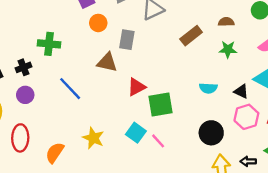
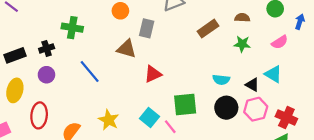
green square: (160, 105) -> (185, 105), moved
black circle: (211, 133) -> (226, 108), moved

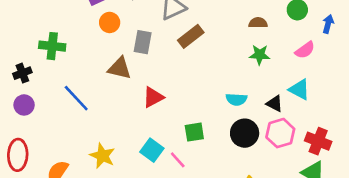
brown rectangle: (208, 29) -> (191, 36), moved
green square: (185, 105) -> (194, 132), size x0.7

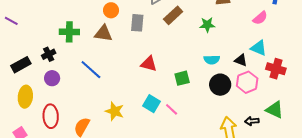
green star: (260, 55) -> (207, 25), moved
brown triangle: (119, 68) -> (103, 33), moved
red triangle: (153, 97) -> (149, 64), turned 48
green square: (194, 132) -> (182, 78), moved
red cross: (318, 141) -> (276, 69), moved

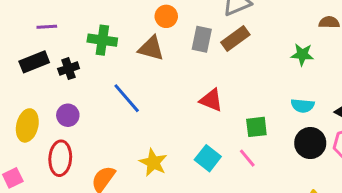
brown rectangle: (173, 15) -> (235, 38), moved
purple line: (11, 21) -> (47, 27), moved, turned -40
black rectangle: (21, 65) -> (34, 62), moved
purple circle: (52, 78) -> (68, 115), moved
pink line: (172, 109) -> (247, 158), moved

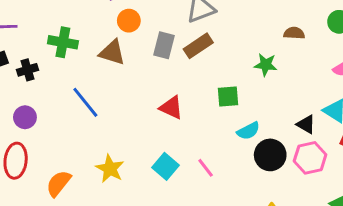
cyan semicircle: (303, 106) -> (248, 131), moved, turned -35
green square: (256, 127) -> (228, 96), moved

